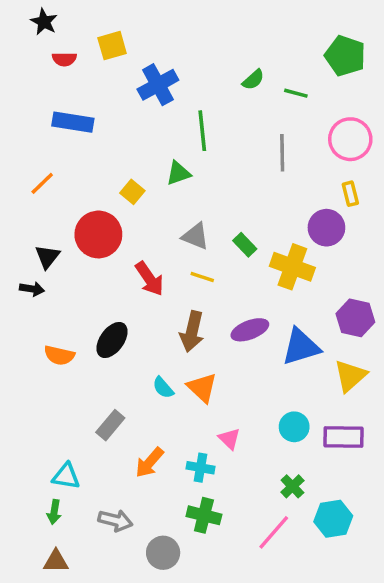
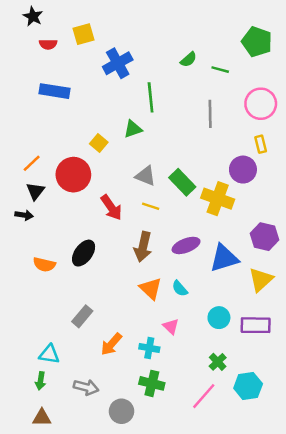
orange line: (42, 183) -> (32, 163), moved
green rectangle: (245, 245) -> (182, 182), size x1.5
cyan semicircle: (163, 388) -> (180, 289), moved

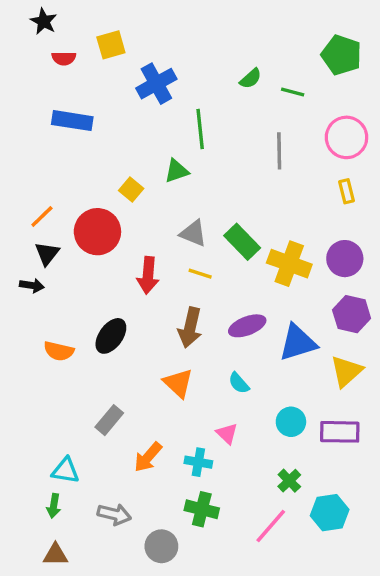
purple circle: (243, 170) -> (345, 259), moved
red arrow: (111, 208) -> (148, 275), turned 40
orange triangle: (151, 289) -> (178, 383), moved

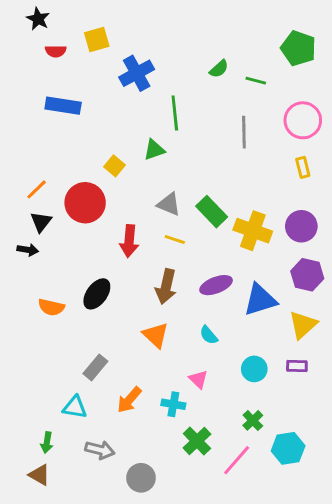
purple rectangle: (340, 432) -> (297, 366), moved, size x0.6
cyan triangle: (65, 471) -> (75, 407), moved
green cross: (202, 509) -> (197, 441), moved, turned 32
brown triangle: (55, 555) -> (39, 475), moved, turned 30

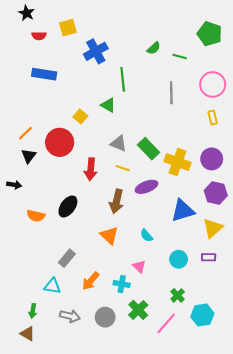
green triangle: (154, 150) -> (108, 105), turned 49
black arrow: (28, 250) -> (14, 185), moved
purple ellipse: (216, 285) -> (146, 187), moved
gray circle: (141, 478) -> (105, 317), moved

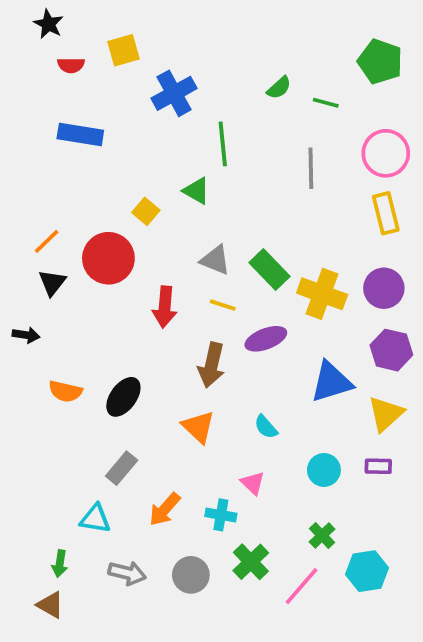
yellow rectangle: (213, 118) -> (386, 213), size x1.5
black ellipse: (68, 206) -> (123, 397), moved

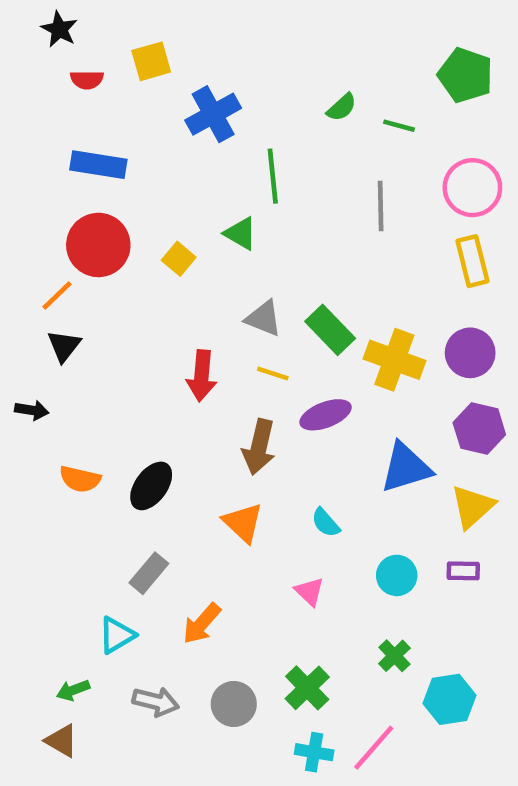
red circle: (108, 258) -> (98, 245), moved
cyan cross: (221, 515) -> (314, 752), moved
cyan triangle: (95, 519) -> (117, 635), turned -40
green arrow: (60, 564) -> (73, 690), turned 60
pink line: (301, 586) -> (374, 748), moved

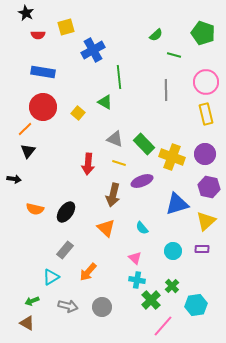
green semicircle: (342, 107) -> (156, 35), moved
green cross: (307, 688) -> (151, 300), moved
cyan cross: (314, 752) -> (137, 280), moved

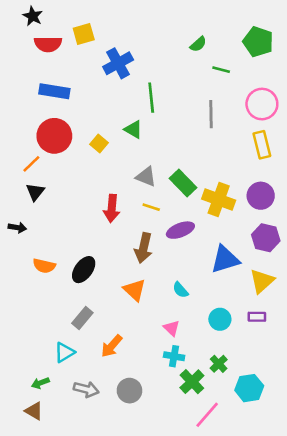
red semicircle: (38, 35) -> (48, 44), size x1.5

